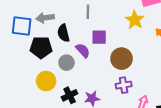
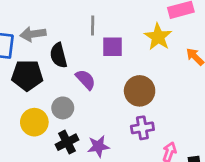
purple square: (99, 37) -> (113, 47), moved
gray circle: (66, 63) -> (63, 108), moved

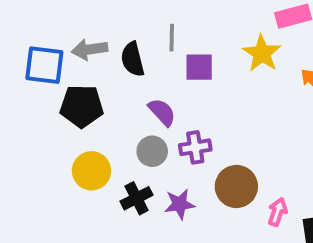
black semicircle: (58, 55) -> (133, 59), moved
brown circle: (140, 91) -> (236, 186), moved
gray circle: (63, 108) -> (152, 151), moved
purple cross: (142, 128) -> (195, 147), moved

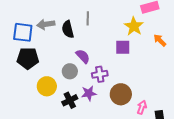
purple square: (199, 67) -> (123, 47), moved
black pentagon: (82, 106) -> (28, 58), moved
gray circle: (152, 151) -> (70, 71), moved
purple star: (180, 204) -> (89, 93), moved

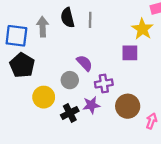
gray arrow: (46, 24) -> (43, 27), turned 96
black semicircle: (68, 29) -> (67, 18), moved
black pentagon: (28, 58) -> (22, 65), turned 30

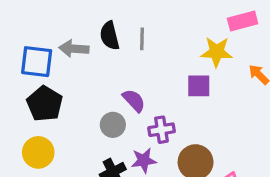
gray arrow: (43, 27) -> (74, 49), turned -84
yellow star: (142, 29) -> (217, 52), turned -30
yellow circle: (44, 97) -> (38, 152), moved

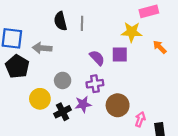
gray arrow: (74, 49) -> (42, 48), moved
purple semicircle: (134, 101) -> (97, 58), moved
yellow circle: (38, 152) -> (40, 99), moved

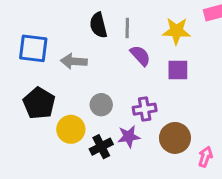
yellow star: (132, 32) -> (176, 31), moved
purple semicircle: (97, 58) -> (140, 56), moved
black pentagon: (17, 66) -> (39, 103), moved

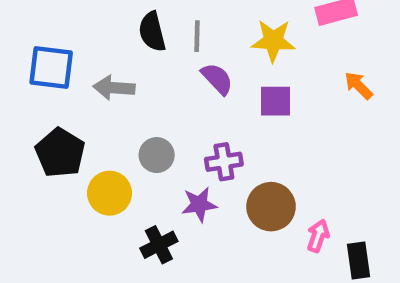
black cross: (101, 147) -> (159, 245), moved

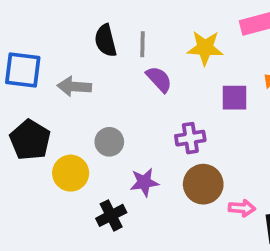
purple square: (276, 101) -> (235, 98), moved
purple cross: (224, 162) -> (190, 138), moved
pink arrow: (318, 236) -> (242, 208), turned 75

